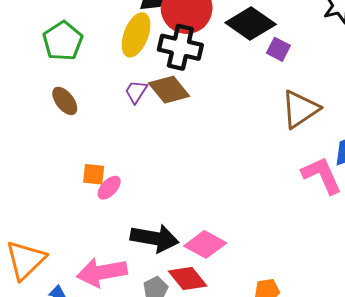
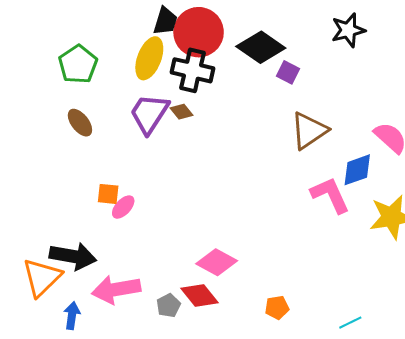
brown diamond: (169, 90) -> (181, 112), size x0.6
purple trapezoid: (136, 92) -> (149, 114), size x1.8
black arrow: (155, 238) -> (73, 256), moved

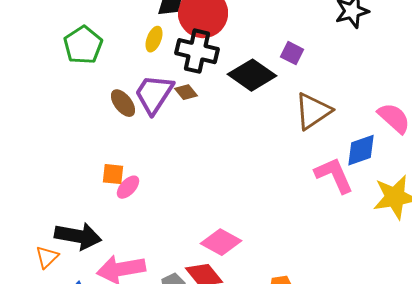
black diamond: (261, 47) -> (252, 75), moved
yellow ellipse: (149, 58) -> (154, 39), size x0.6
brown ellipse: (80, 123) -> (123, 103), moved
orange triangle: (42, 277) -> (47, 257), size x0.6

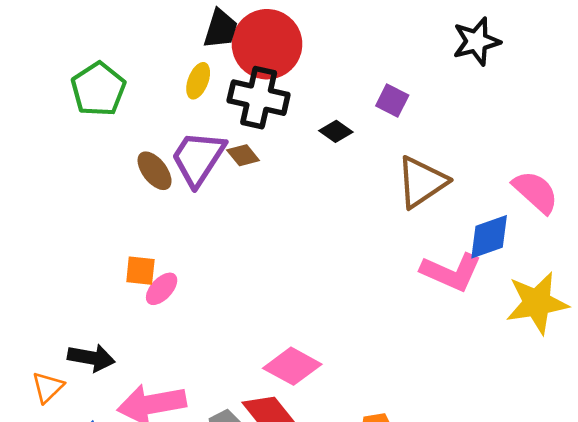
black diamond: (252, 75) -> (336, 131), size x0.5
pink L-shape: (334, 175) -> (451, 272), turned 138
black arrow: (78, 236) -> (91, 358), size x0.7

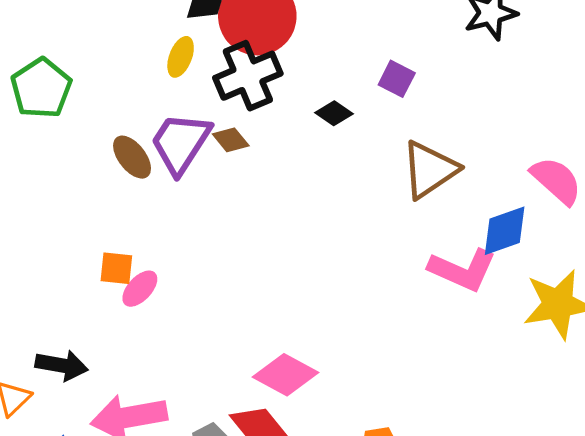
green pentagon: (98, 89) -> (41, 88), moved
black cross: (259, 98) -> (248, 76), turned -36

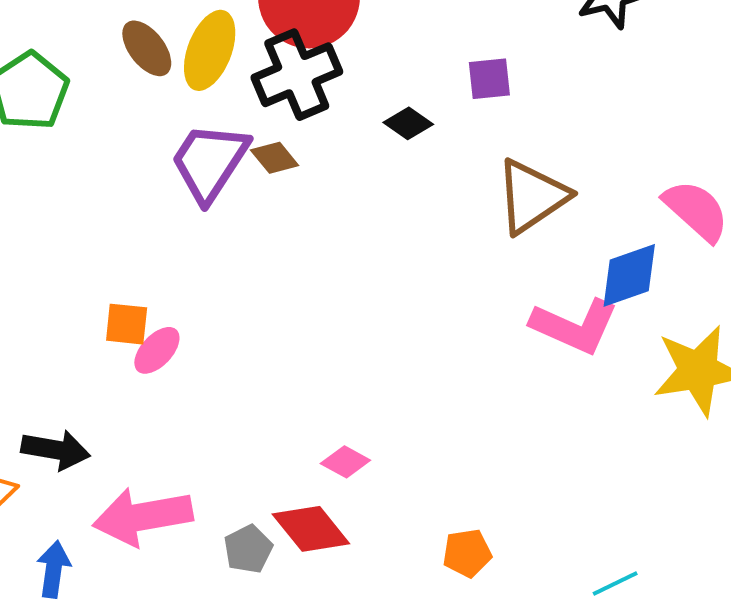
yellow ellipse: (181, 57) -> (210, 50), size x1.5
purple square: (397, 79) -> (489, 79), turned -33
brown ellipse: (132, 157) -> (147, 48), moved
pink diamond: (285, 375) -> (345, 462), size x0.6

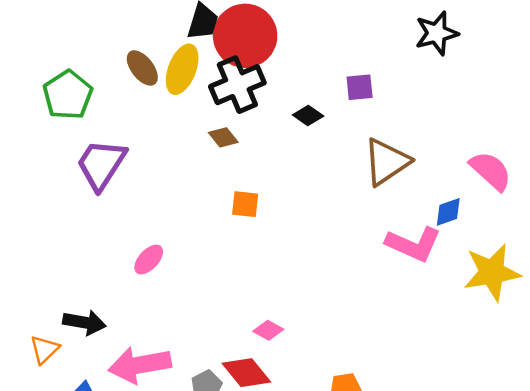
purple trapezoid: (210, 162) -> (101, 164), moved
blue diamond: (629, 275) -> (448, 212), size x0.7
orange square: (127, 324) -> (245, 204), moved

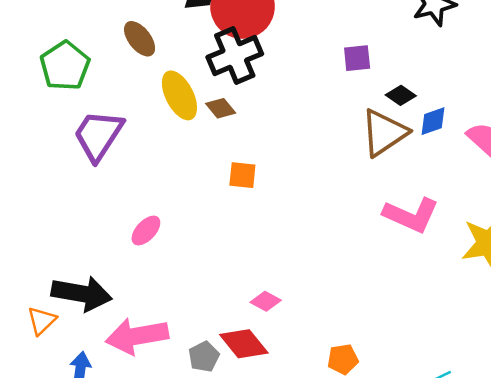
yellow ellipse: (182, 69) -> (179, 95), moved, turned -48
black diamond: (308, 116) -> (401, 95), moved
blue diamond: (448, 212) -> (433, 121), moved
black arrow: (84, 322) -> (82, 294), size x1.4

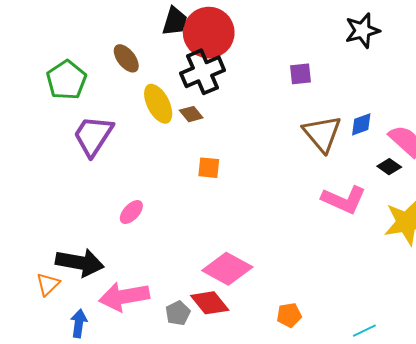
black diamond: (401, 95) -> (389, 167), moved
brown triangle: (384, 133) -> (322, 134), turned -36
pink diamond: (266, 301) -> (227, 269), size x2.0

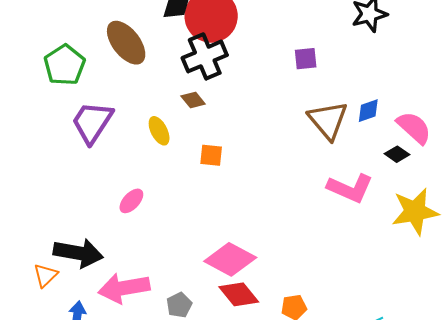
brown ellipse: (126, 58) -> (126, 43), size x1.5
yellow ellipse: (158, 104) -> (159, 131), moved, size x0.7
red diamond: (210, 303) -> (239, 294), moved

